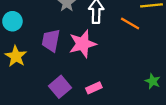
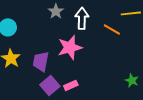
purple trapezoid: (51, 40) -> (41, 61), moved
pink rectangle: (94, 88) -> (71, 85), moved

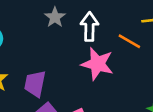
pink star: (70, 47) -> (97, 64), moved, turned 30

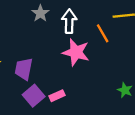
orange line: (129, 41) -> (103, 33), turned 30

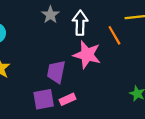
purple trapezoid: (24, 69) -> (56, 72), moved
purple square: (34, 96) -> (44, 99), turned 30

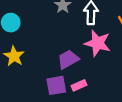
purple trapezoid: (56, 72) -> (68, 59), turned 50

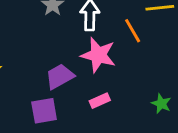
pink rectangle: (79, 85) -> (100, 101), moved

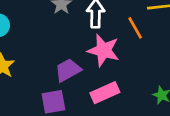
pink rectangle: (100, 101) -> (105, 93), size x1.5

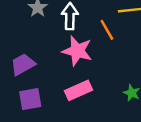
purple trapezoid: (68, 70) -> (23, 64), moved

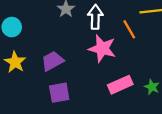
pink rectangle: (78, 90) -> (120, 85), moved

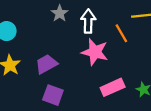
purple square: (59, 93) -> (53, 95), turned 30

